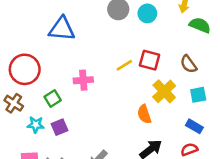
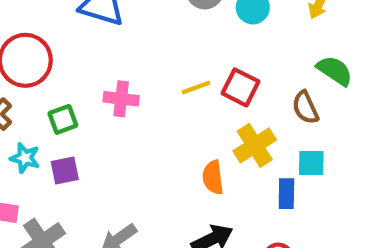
green semicircle: (200, 25) -> (335, 71), moved
blue rectangle: (194, 126) -> (286, 194), moved, turned 49

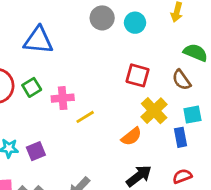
yellow line: (196, 87) -> (85, 117), moved
green square: (63, 119) -> (32, 87), moved
orange semicircle: (213, 177) -> (131, 136), turned -110

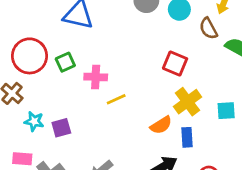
brown semicircle: (182, 80) -> (208, 28), moved
blue rectangle: (181, 137) -> (187, 137), moved

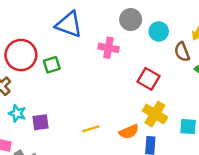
pink cross: (96, 77) -> (108, 48), moved
yellow line: (116, 99) -> (91, 129), moved
yellow cross: (187, 102) -> (155, 114), turned -30

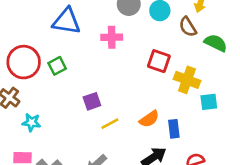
yellow cross: (155, 114) -> (187, 80), moved
purple square: (41, 122) -> (92, 101), moved

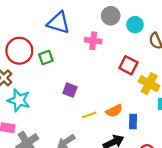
purple square: (92, 101) -> (70, 90), turned 32
cyan star: (31, 122) -> (19, 100), size x1.5
yellow line: (110, 124) -> (89, 115), moved

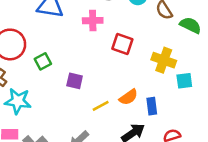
green square: (46, 58) -> (43, 61), moved
red square: (128, 65) -> (122, 44), moved

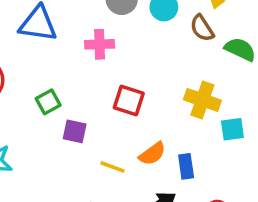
red square: (122, 44) -> (129, 101), moved
green square: (43, 61) -> (48, 102), moved
yellow line: (101, 106) -> (112, 167), turned 49

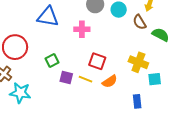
orange semicircle: (152, 154) -> (110, 81), moved
blue rectangle: (186, 166) -> (137, 101), moved
yellow line: (112, 167) -> (85, 79), moved

